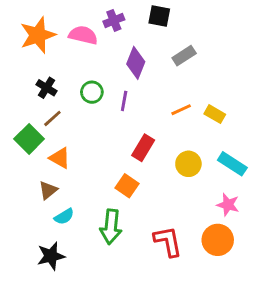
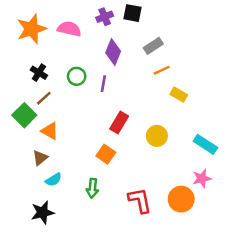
purple cross: (114, 20) -> (105, 17), moved
orange line: (181, 110) -> (162, 70), moved
cyan rectangle: (232, 164) -> (205, 144), moved
pink star: (228, 205) -> (202, 178), moved, turned -30
green arrow: (111, 227) -> (92, 188), size x0.7

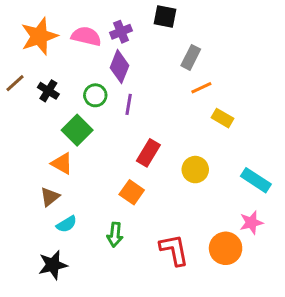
purple cross: (105, 17) -> (121, 32), moved
gray rectangle: (153, 46) -> (191, 57), turned -30
purple diamond: (113, 52) -> (120, 67), moved
brown line: (44, 98) -> (15, 83), moved
green square: (24, 115) -> (77, 130), moved

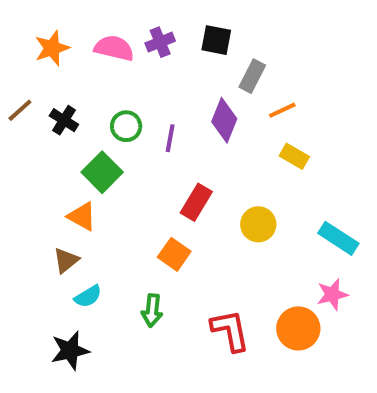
black square: (165, 17) -> (216, 40), moved
orange star: (39, 36) -> (52, 48), size x0.7
purple diamond: (120, 67) -> (224, 120), moved
orange line: (201, 88) -> (282, 110), moved

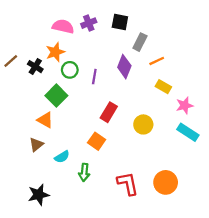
orange star: (52, 48) -> (55, 52), moved
pink star: (332, 294) -> (185, 106), moved
cyan semicircle: (88, 296) -> (62, 157), moved

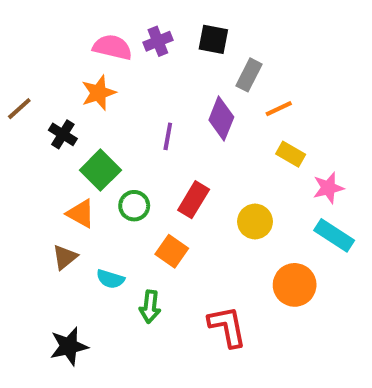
black cross: (35, 67) -> (63, 134), moved
green circle: (70, 70) -> (134, 206), moved
cyan semicircle: (62, 157) -> (110, 279), turned 48
orange circle: (166, 182) -> (295, 285), moved

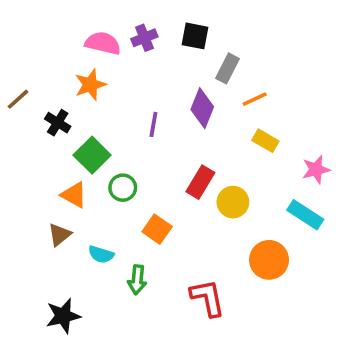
pink star: (328, 188) -> (316, 170), moved
red rectangle: (194, 200) -> (200, 182), moved

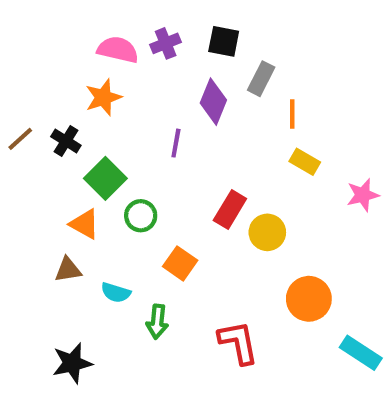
brown line: (18, 99) -> (20, 139), moved
orange line: (255, 99) -> (292, 114), turned -65
purple diamond: (202, 108) -> (213, 102), moved
cyan rectangle: (305, 215) -> (361, 353), moved
brown triangle: (60, 235) -> (68, 270), turned 30

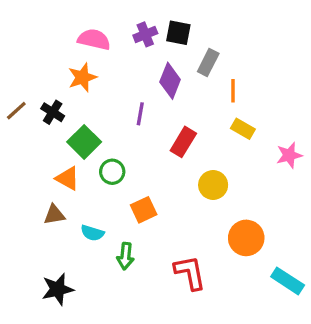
purple cross: (166, 43) -> (145, 34), moved
red rectangle: (230, 210) -> (183, 142), moved
orange square: (180, 263) -> (144, 210), turned 30

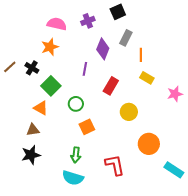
black square: (178, 33) -> (118, 12), moved, turned -35
green circle: (112, 172) -> (76, 104), moved
cyan semicircle: (92, 233) -> (73, 178), moved, size x1.5
black star: (58, 289) -> (31, 155), moved

